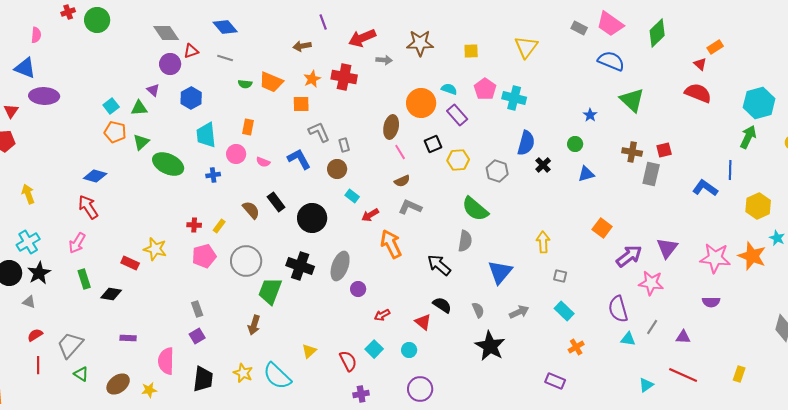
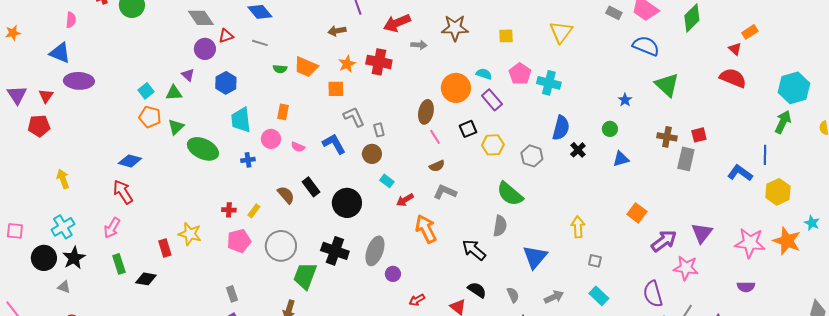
yellow hexagon: (758, 206) -> (778, 192), moved
red rectangle: (130, 263) -> (165, 248), turned 48

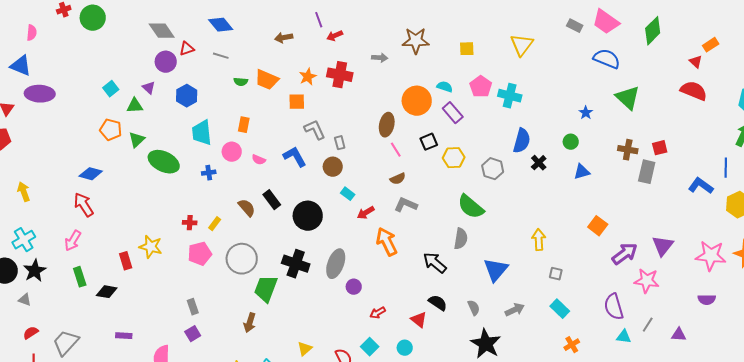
red arrow: (397, 23) -> (335, 36), moved, size x0.6
brown arrow: (337, 31) -> (284, 38), moved
cyan square: (146, 91) -> (111, 89), moved

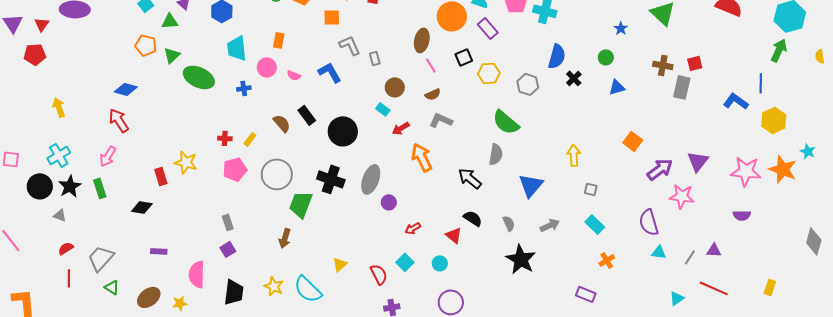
brown circle: (333, 167) -> (395, 87), moved
green rectangle: (80, 277) -> (100, 188), moved
gray line: (648, 325) -> (690, 257), moved

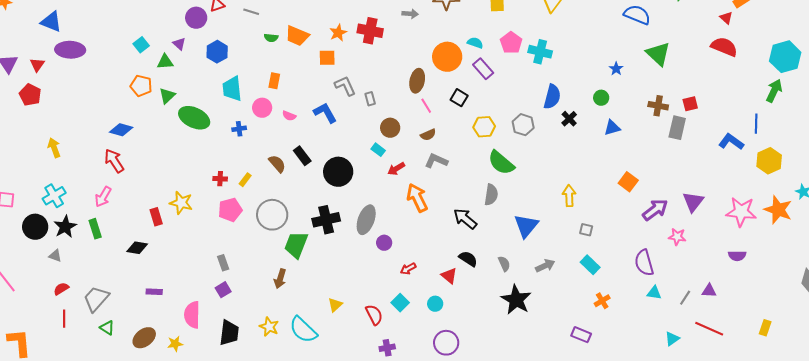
red pentagon: (35, 54) -> (30, 95), turned 30
black square: (464, 57) -> (459, 98), turned -36
yellow hexagon: (489, 73) -> (484, 127), moved
black cross: (331, 179) -> (326, 220), turned -32
pink star: (682, 196) -> (677, 237), size x0.7

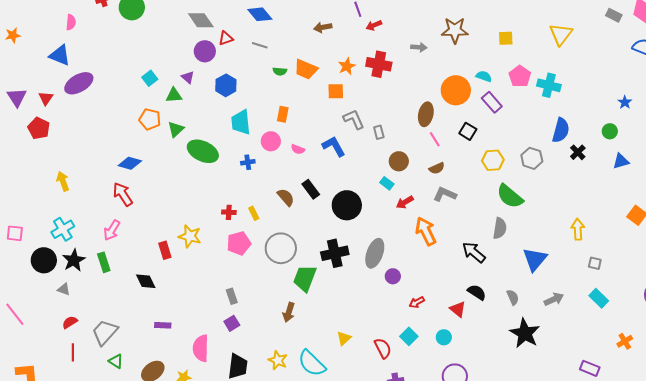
purple ellipse: (70, 50) -> (79, 83), turned -32
yellow rectangle: (245, 180) -> (254, 213), turned -64
black diamond: (137, 248) -> (146, 281), turned 55
orange cross: (602, 301) -> (625, 341), moved

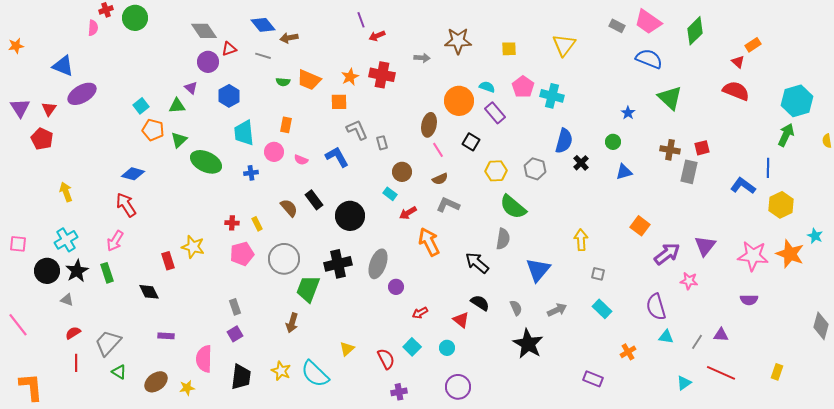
pink semicircle: (71, 22) -> (93, 28), moved
brown arrow: (323, 27) -> (289, 38), moved
cyan square: (150, 78) -> (141, 106), moved

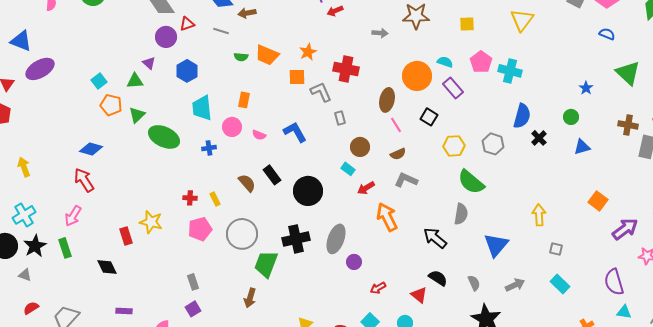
blue semicircle: (649, 59) -> (607, 34), size x0.6
red cross: (382, 75) -> (346, 69), moved
gray L-shape: (357, 130) -> (321, 92), moved

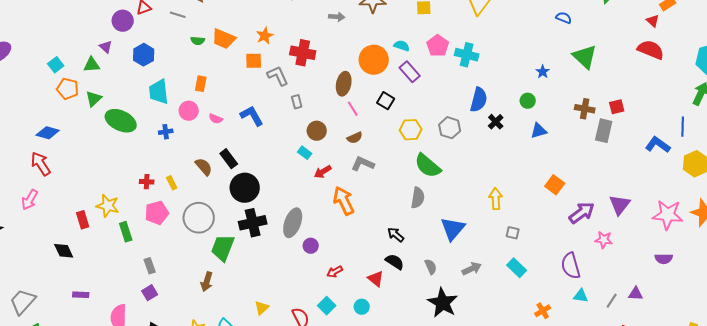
black circle: (308, 191) -> (245, 188), moved
black arrow: (435, 238) -> (396, 235), moved, size x0.7
green rectangle: (65, 248) -> (126, 232), moved

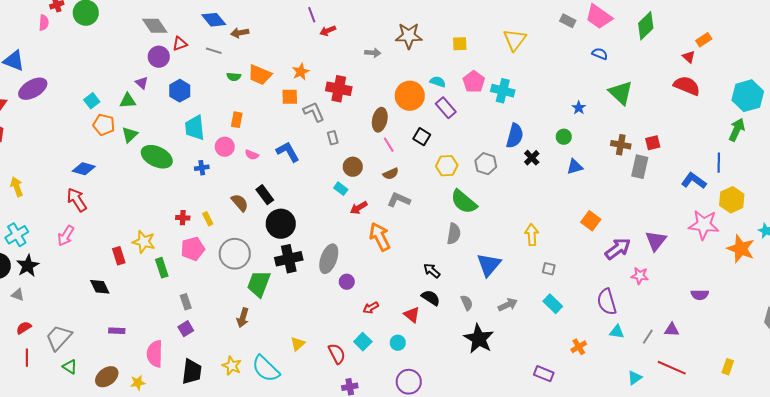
pink star: (668, 215) -> (704, 225), moved

